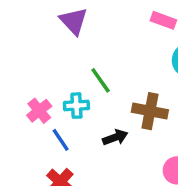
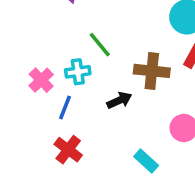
blue line: (61, 140) -> (65, 107), turned 60

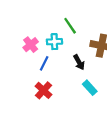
black arrow: (119, 100) -> (79, 62), turned 80
cyan rectangle: (146, 161) -> (90, 88), moved

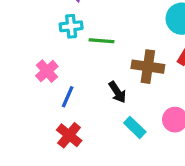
green line: (70, 26) -> (101, 41), turned -48
cyan cross: (54, 42) -> (71, 26), moved

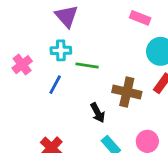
pink cross: (47, 71) -> (22, 65), moved
blue line: (68, 97) -> (55, 85), moved

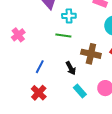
cyan cross: (61, 50) -> (69, 16), moved
blue line: (55, 85) -> (40, 67), moved

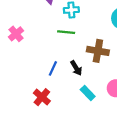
blue line: (40, 67) -> (53, 68), moved

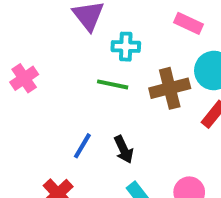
brown cross: (98, 51) -> (170, 88), moved, turned -30

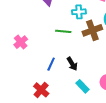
cyan cross: (126, 47) -> (79, 12), moved
pink cross: (24, 78) -> (21, 42), moved

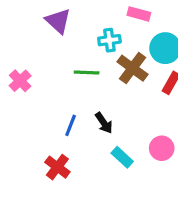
brown cross: (92, 30) -> (132, 68), turned -30
pink cross: (21, 42) -> (20, 81), moved

